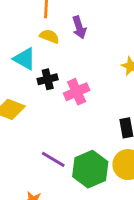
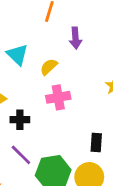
yellow semicircle: (49, 36) -> (49, 67), moved, turned -78
black cross: (48, 79) -> (20, 120), moved

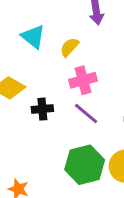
purple line: (21, 155) -> (86, 113), moved

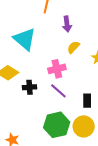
cyan triangle: (33, 37) -> (25, 39), size x1.4
yellow semicircle: (69, 47) -> (73, 47), moved

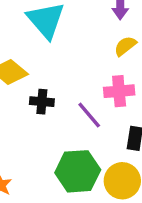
pink cross: (57, 69) -> (119, 91), moved

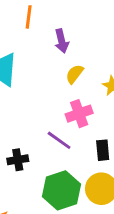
black cross: (42, 102) -> (18, 160), moved

